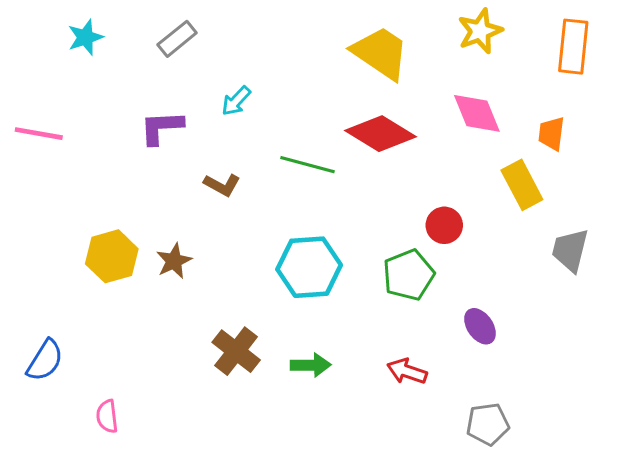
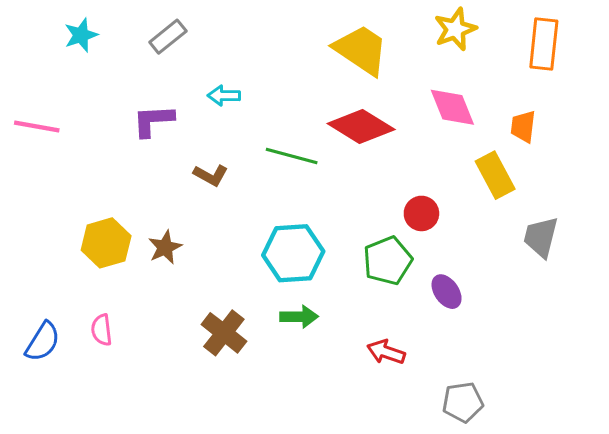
cyan arrow: (236, 101) -> (224, 96), turned 48
purple ellipse: (480, 326) -> (447, 292), moved
green arrow: (311, 365) -> (299, 317), moved
pink semicircle: (107, 416) -> (102, 330), moved

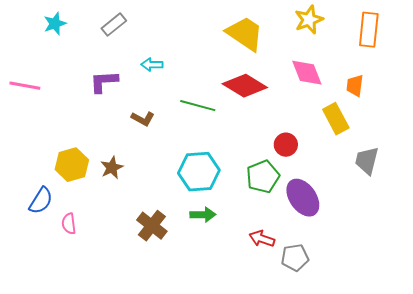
purple ellipse: (447, 292) -> (303, 198), size x1.6
blue semicircle: (43, 342) -> (41, 201), moved
gray pentagon: (463, 402) -> (295, 258), moved

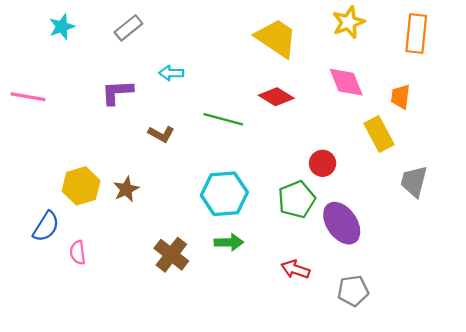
red diamond: (245, 86) -> (276, 97), size x0.7
gray pentagon: (295, 258) -> (353, 291), moved

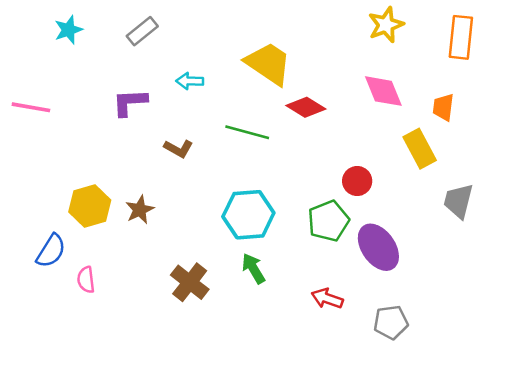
yellow trapezoid: (276, 38) -> (268, 64), moved
green arrow: (229, 242) -> (253, 268), turned -120

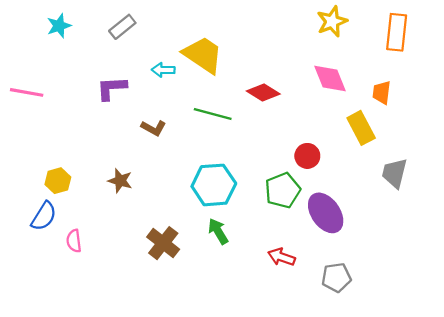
yellow trapezoid: (268, 64) -> (203, 55), moved
yellow hexagon: (90, 206) -> (58, 181), moved, size x0.7
brown star: (140, 210) -> (120, 181), turned -30

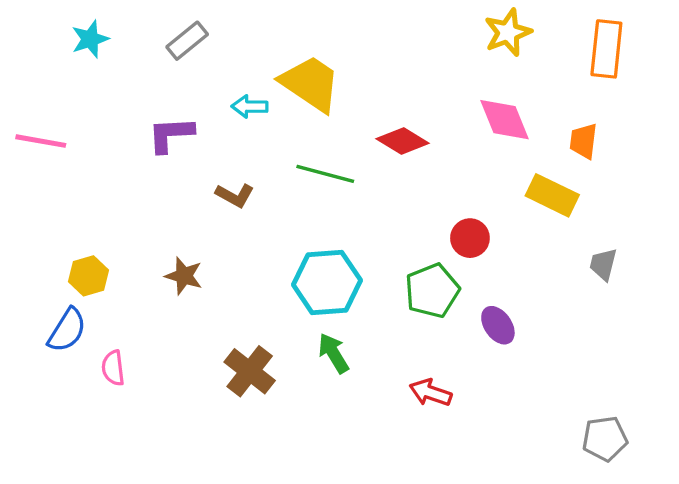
yellow rectangle: (361, 128) -> (552, 195), turned -36
gray trapezoid: (394, 173) -> (603, 264), size x0.7
purple ellipse: (326, 213) -> (498, 325), size x0.6
gray pentagon: (336, 277) -> (605, 439), moved

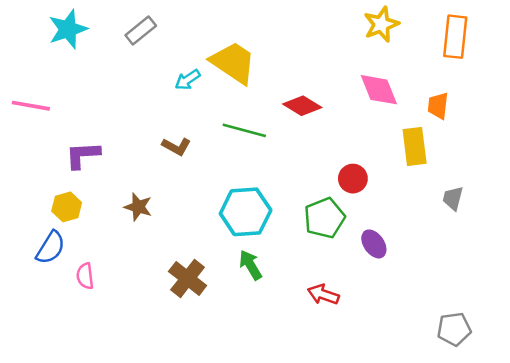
cyan star: (90, 39) -> (68, 29), size x1.4
cyan arrow: (250, 106) -> (188, 80), turned -35
purple L-shape: (171, 134) -> (83, 155), moved
yellow rectangle: (552, 195) -> (415, 146), turned 57

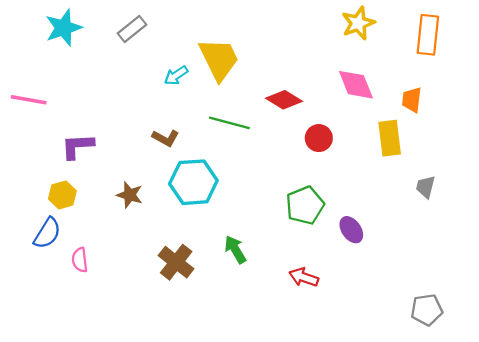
yellow trapezoid: (233, 63) -> (219, 59), turned 30
red circle: (353, 179) -> (319, 138), moved
cyan hexagon: (246, 212) -> (193, 182), moved

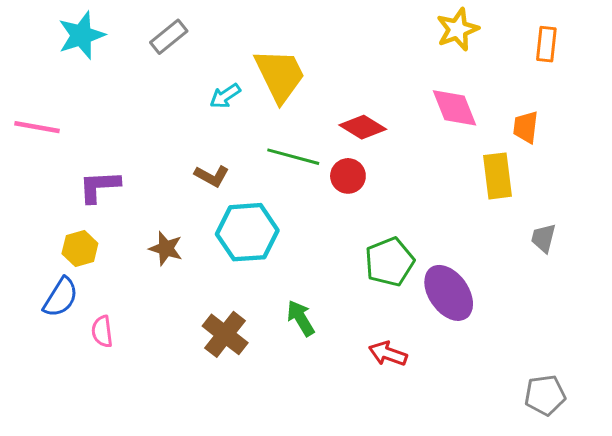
orange rectangle: (428, 35) -> (546, 44), size x0.7
red circle: (319, 138) -> (348, 176), moved
purple ellipse: (351, 230) -> (449, 293), size x1.6

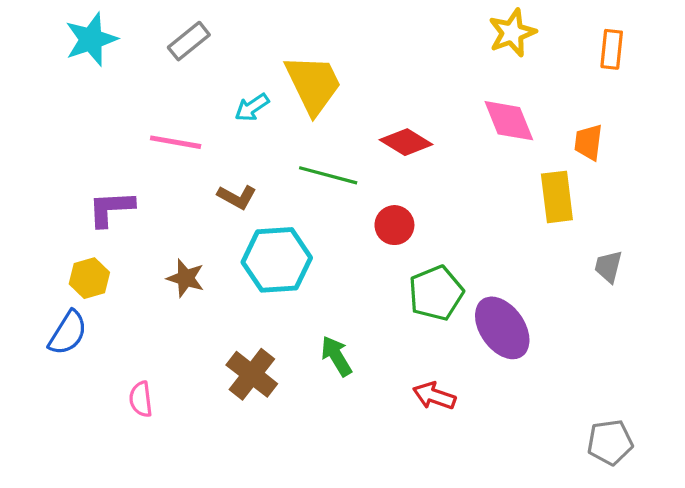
pink line: (37, 127) -> (176, 142), moved
red circle: (348, 176) -> (394, 225), moved
pink semicircle: (102, 331) -> (141, 399), moved

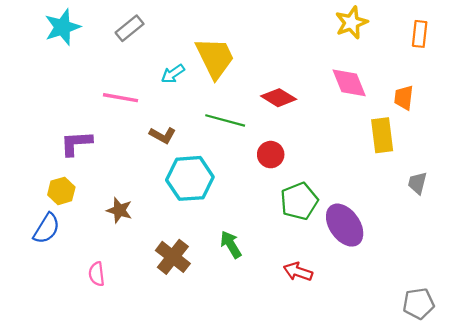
brown star: (186, 278) -> (119, 210), moved

